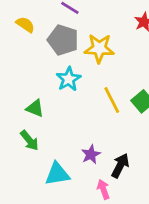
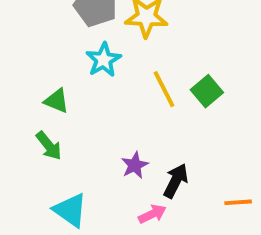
cyan triangle: (57, 174) -> (70, 210), moved, turned 44
pink arrow: (103, 189) -> (152, 214), turned 84

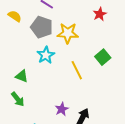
green square: (207, 91) -> (103, 57), moved

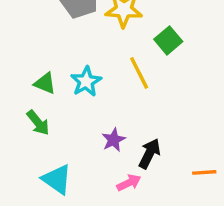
cyan star: (46, 55) -> (86, 82), moved
green square: (103, 57) -> (168, 40), moved

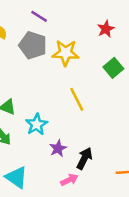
green square: (168, 40) -> (113, 68), moved
cyan star: (86, 82) -> (37, 124), moved

